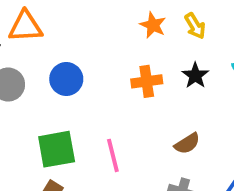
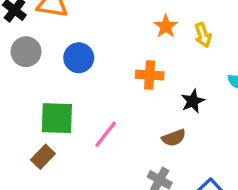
black star: (195, 75) -> (193, 101), moved
pink line: (113, 155) -> (106, 134), turned 40

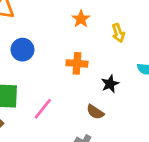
orange star: (166, 26) -> (81, 19), moved
brown semicircle: (174, 138) -> (95, 112), turned 54

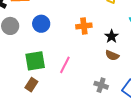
brown semicircle: (95, 112) -> (112, 55), moved

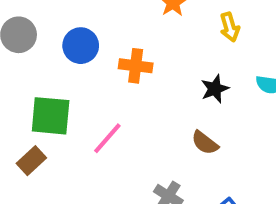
orange cross: (84, 26) -> (136, 66), moved
black star: (112, 36) -> (215, 89), moved

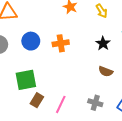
pink line: (107, 138) -> (61, 104), moved
brown rectangle: (31, 161) -> (37, 100), moved

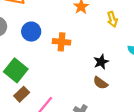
black star: (103, 43) -> (101, 62), moved
green square: (26, 80) -> (16, 70), turned 35

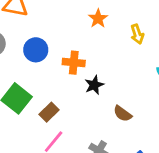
black star: (101, 62) -> (94, 85), moved
brown rectangle: (22, 94) -> (49, 112), moved

